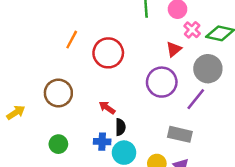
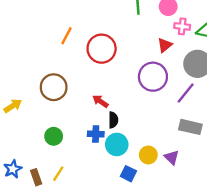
pink cross: (192, 30) -> (182, 26), turned -35
gray rectangle: (180, 134) -> (190, 127), moved

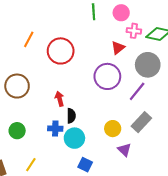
red arrow: (100, 101) -> (60, 99), turned 40
gray rectangle: (190, 127) -> (141, 122), turned -60
yellow circle: (148, 155) -> (113, 129), moved
yellow line: (58, 174) -> (31, 165), moved

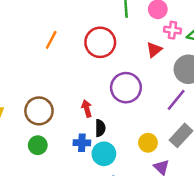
red circle: (61, 51) -> (100, 42), moved
purple circle: (107, 76) -> (126, 88), moved
brown circle: (17, 86) -> (39, 111), moved

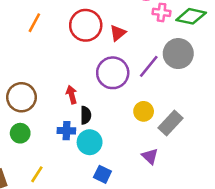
red triangle: (154, 50) -> (118, 33), moved
purple line: (176, 100) -> (149, 66), moved
yellow circle: (148, 143) -> (144, 111), moved

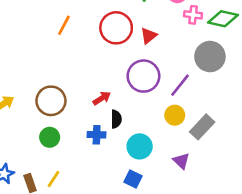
purple line: (149, 66) -> (180, 85), moved
red arrow: (72, 95) -> (102, 98), turned 72
cyan circle: (90, 142) -> (140, 146), moved
yellow line: (37, 174) -> (54, 179), moved

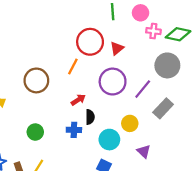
orange line: (64, 25) -> (73, 67), moved
brown circle: (51, 101) -> (36, 80), moved
yellow circle: (175, 115) -> (130, 123), moved
gray rectangle: (202, 127) -> (163, 108), moved

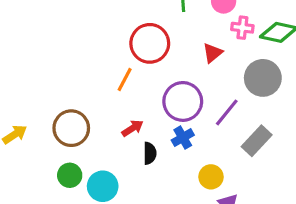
red triangle: (117, 48) -> (213, 53), moved
brown circle: (36, 80) -> (71, 128), moved
yellow circle: (130, 123) -> (211, 177), moved
blue cross: (74, 130) -> (183, 138), moved, turned -32
cyan circle: (109, 140) -> (103, 186), moved

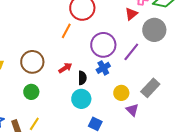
red triangle: (213, 53) -> (131, 14), moved
red arrow: (132, 128) -> (65, 68), moved
gray rectangle: (257, 141) -> (150, 88), moved
cyan circle: (103, 186) -> (81, 99), moved

